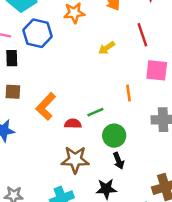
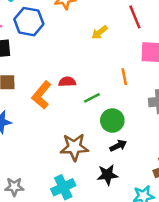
red semicircle: (73, 124) -> (67, 82), moved
black arrow: (119, 161) -> (118, 146), turned -91

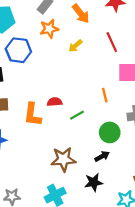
yellow arrow: (100, 32) -> (75, 46), moved
orange L-shape: (42, 95) -> (32, 115), turned -30
green circle: (112, 121) -> (110, 132), moved

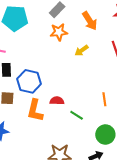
blue hexagon: (18, 50) -> (29, 81), moved
green line: (77, 115) -> (77, 115), turned 56

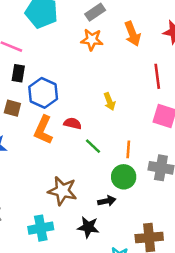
yellow arrow: (82, 50) -> (109, 102), moved, turned -88
orange line: (104, 99) -> (128, 149), moved

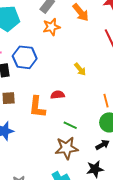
blue hexagon: (43, 93) -> (25, 57), moved
green line: (93, 146) -> (70, 125), moved

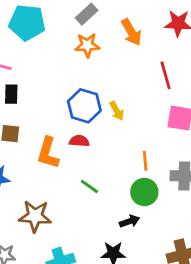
blue hexagon: (25, 57) -> (84, 106), moved
brown star: (67, 148) -> (35, 216), moved

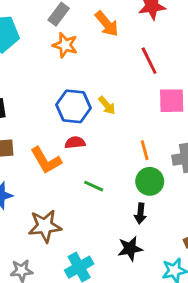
orange star: (87, 45) -> (65, 45), turned 30
orange L-shape: (48, 153) -> (46, 160), turned -36
black arrow: (130, 221) -> (140, 213), turned 126

